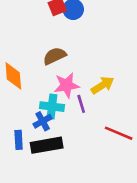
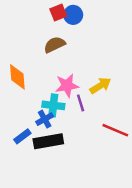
brown semicircle: (55, 56) -> (55, 45), moved
blue rectangle: (19, 140) -> (22, 136), turned 56

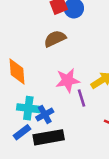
cyan cross: (53, 105) -> (28, 108), moved

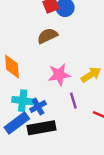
purple line: (81, 98) -> (73, 101), moved
blue rectangle: (22, 132) -> (17, 123), size x1.5

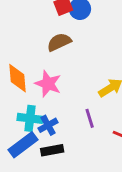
pink star: (59, 75) -> (48, 84), moved, turned 30
black rectangle: (42, 128) -> (52, 150), size x0.7

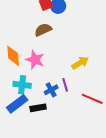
blue cross: (48, 125) -> (51, 90), moved

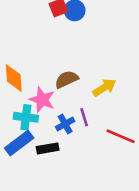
brown semicircle: (43, 30) -> (66, 79), moved
pink star: (35, 60) -> (42, 100), moved

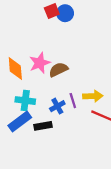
yellow arrow: (104, 88) -> (93, 96), moved, turned 30
pink star: (42, 100) -> (40, 63), moved, turned 30

